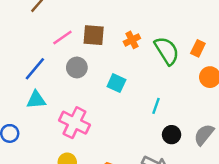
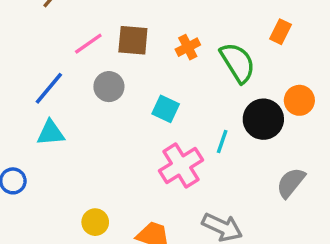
orange rectangle: (198, 48) -> (280, 32), moved
pink cross: (74, 123) -> (181, 165), moved, turned 32
black circle: (172, 135) -> (263, 119), moved, size x1.5

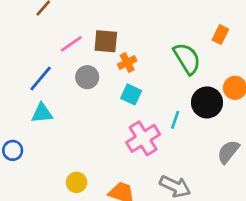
orange cross: (188, 47) -> (127, 63), moved

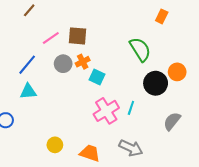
orange rectangle: (220, 35) -> (162, 16), moved
orange cross: (127, 63) -> (83, 62), moved
cyan line: (175, 120) -> (131, 108), moved

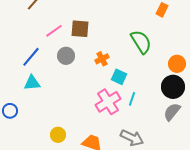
orange cross: (83, 62) -> (102, 59), moved
cyan square: (97, 77) -> (119, 77), moved
black circle: (156, 83) -> (173, 87), moved

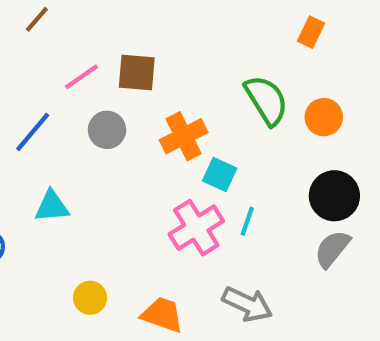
orange cross: (102, 59) -> (184, 136), size x1.5
orange circle: (177, 64) -> (324, 117), moved
cyan triangle: (32, 83) -> (52, 206), moved

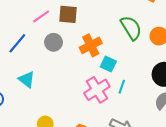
cyan triangle: (52, 206) -> (27, 80), turned 42

